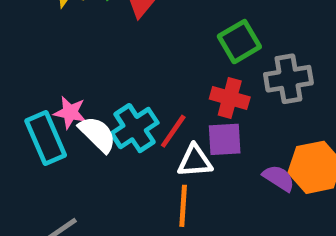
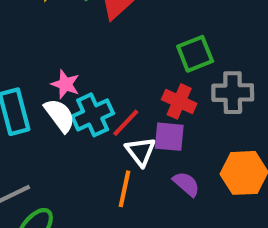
pink star: (70, 113) -> (65, 84), moved
white triangle: (195, 161) -> (141, 151), turned 48
purple semicircle: (279, 178) -> (186, 184), moved

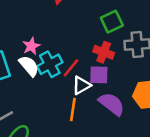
pink star: (65, 84) -> (31, 46), turned 30
white triangle: (141, 151) -> (81, 85), turned 42
purple semicircle: (186, 184) -> (112, 104), size x1.5

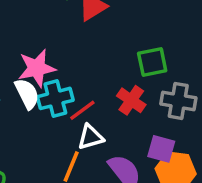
pink star: (31, 46) -> (37, 68), size x1.5
purple square: (99, 75) -> (161, 149), moved

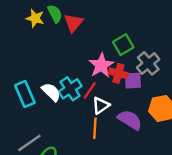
pink star: (37, 68) -> (101, 65), moved
gray cross: (178, 101) -> (148, 63), turned -30
purple square: (161, 149) -> (133, 81), moved

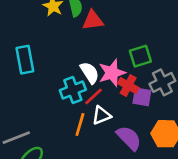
red triangle: (73, 23) -> (93, 20), turned 30
white semicircle: (51, 92) -> (90, 73), moved
cyan rectangle: (25, 94) -> (25, 60), moved
orange line: (95, 128) -> (80, 125), moved

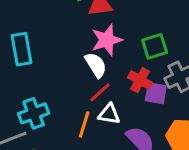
pink star: (112, 73) -> (107, 40), moved
cyan cross: (73, 90) -> (34, 113), moved
white triangle: (101, 115) -> (109, 114), turned 30

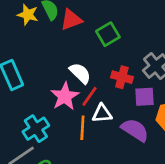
pink star: (107, 40) -> (65, 96), moved
green square: (155, 46) -> (108, 34), moved
purple square: (156, 93) -> (145, 97), moved

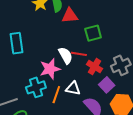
red line: (89, 96) -> (79, 54), moved, turned 49
purple square: (145, 97) -> (107, 85), turned 35
cyan cross: (36, 129) -> (36, 87), moved

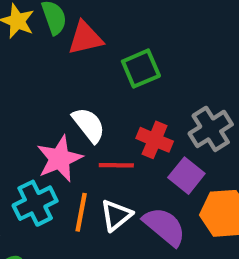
red line: (79, 54) -> (116, 165), moved
white triangle: (73, 88) -> (116, 215), moved, turned -42

